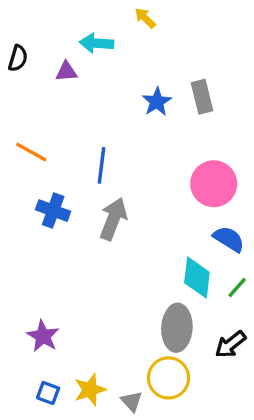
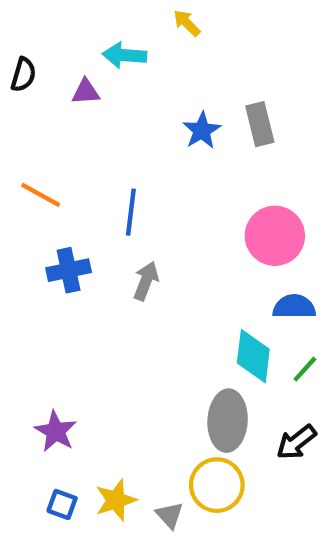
blue cross: (53, 211) -> (69, 270), turned -32
gray arrow: (113, 219) -> (146, 281), size x0.7
blue semicircle: (229, 239) -> (294, 307), turned -32

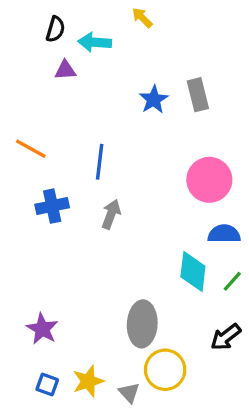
black semicircle: (23, 75) -> (55, 29), moved
gray ellipse: (228, 421) -> (142, 324), moved

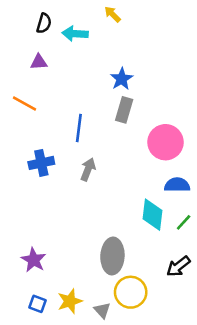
purple triangle: (65, 70) -> (39, 62), moved
gray rectangle: (198, 95) -> (124, 110), moved, turned 30
orange line: (31, 149) -> (25, 103), moved

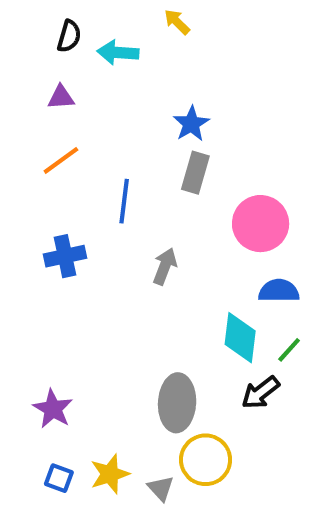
orange line: (25, 103) -> (61, 160), moved, turned -65
gray arrow: (88, 169) -> (165, 266), moved
black arrow: (178, 266) -> (261, 393), moved

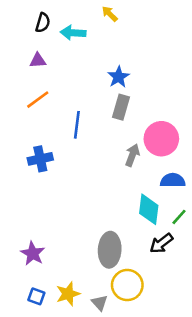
gray arrow: (165, 266) -> (132, 155), moved

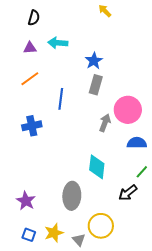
yellow arrow: (110, 14) -> (105, 11), moved
cyan arrow: (73, 33) -> (58, 43), moved
cyan diamond: (149, 209) -> (97, 167), moved
gray ellipse: (110, 250) -> (72, 196), moved

